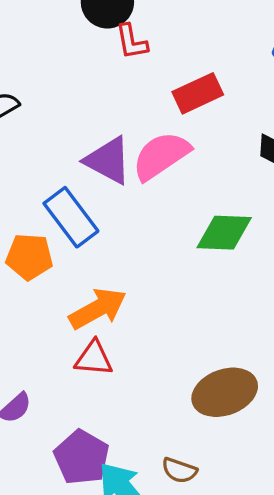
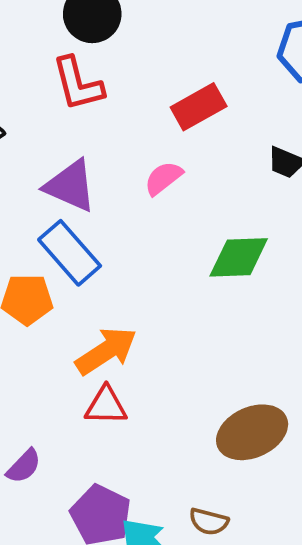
red L-shape: (132, 42) -> (78, 84), moved, size x1.4
pink semicircle: (161, 156) -> (163, 178), size x0.6
purple triangle: (108, 160) -> (70, 186), moved

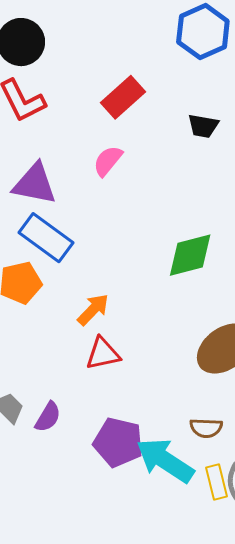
green diamond: (239, 257) -> (190, 255), moved
orange arrow: (106, 351) -> (93, 310), size x0.7

